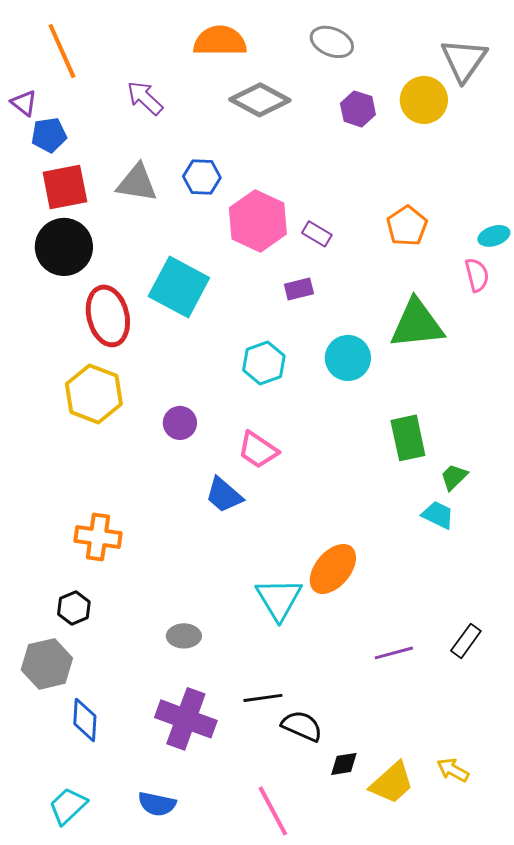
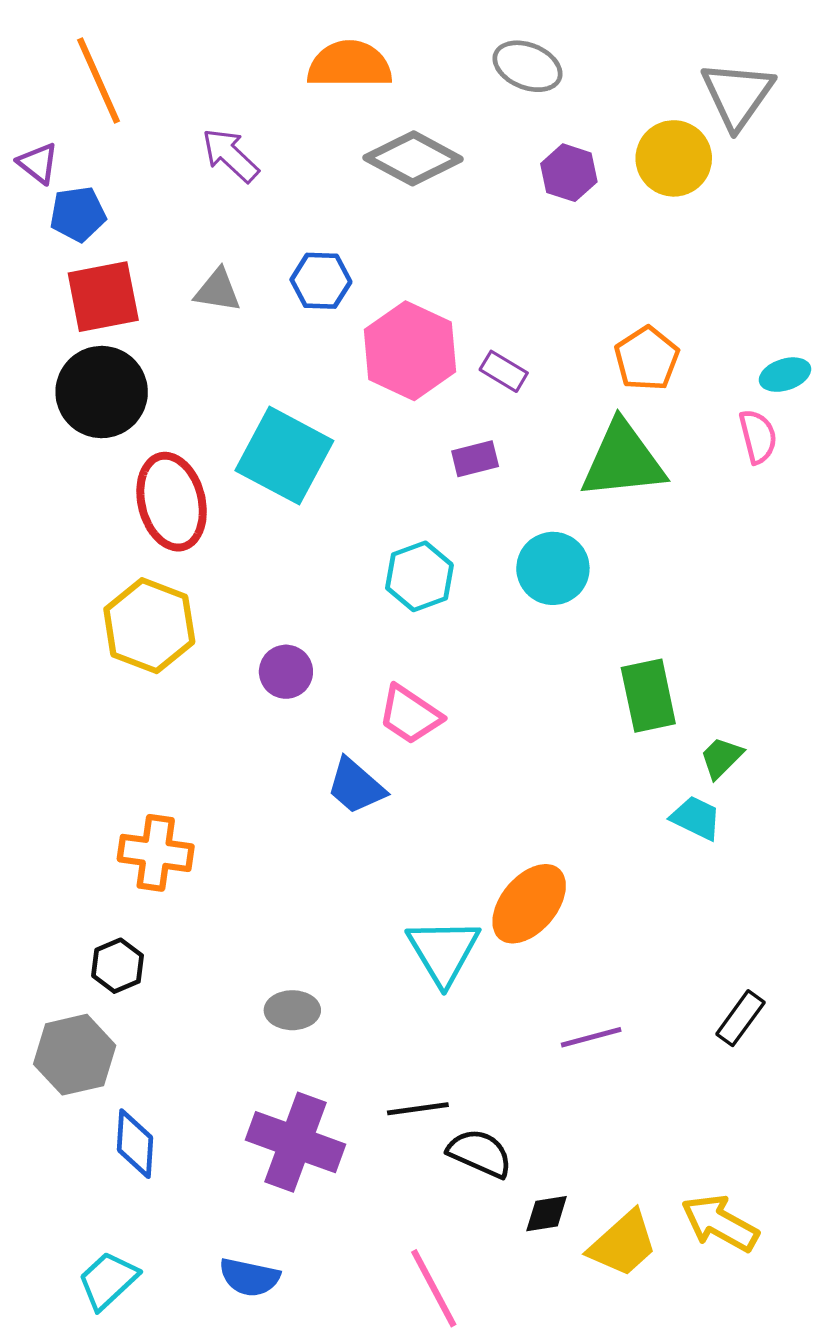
gray triangle: (137, 183) -> (218, 290), size x0.7
green triangle: (417, 324) -> (623, 460), moved
purple line: (394, 653) -> (591, 1037), moved
yellow arrow: (453, 770) -> (720, 1223), size x1.5

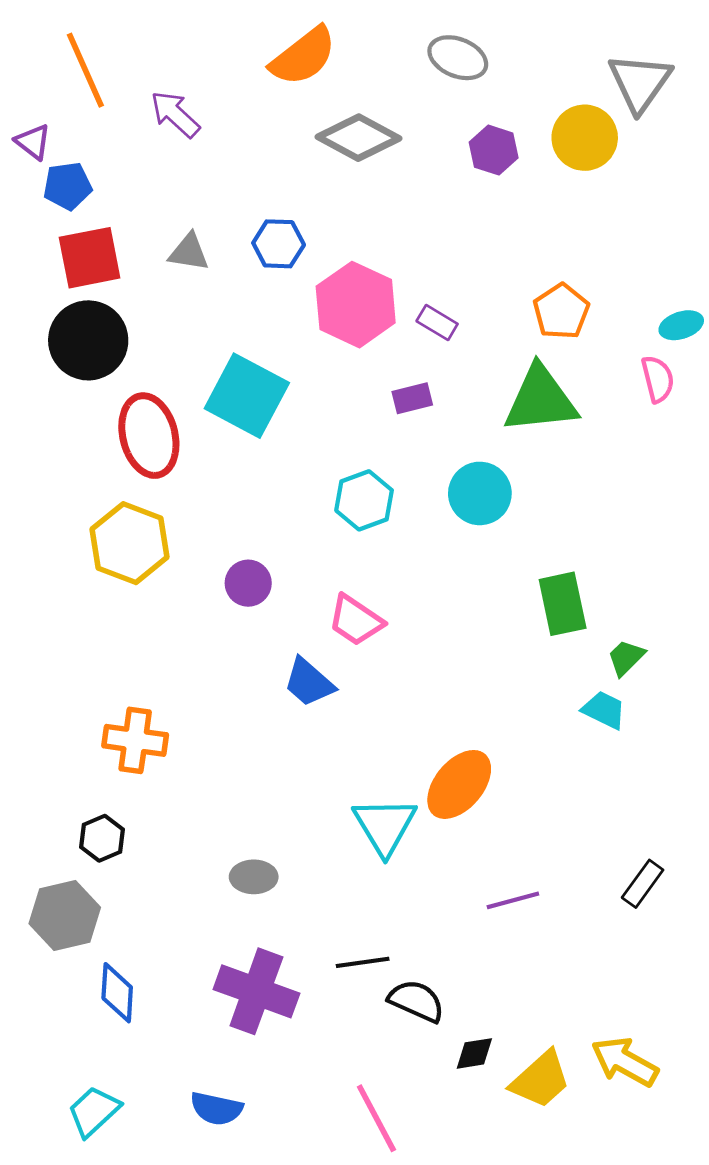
orange semicircle: (350, 65) -> (303, 56), turned 142
purple arrow: (230, 155) -> (175, 114), moved

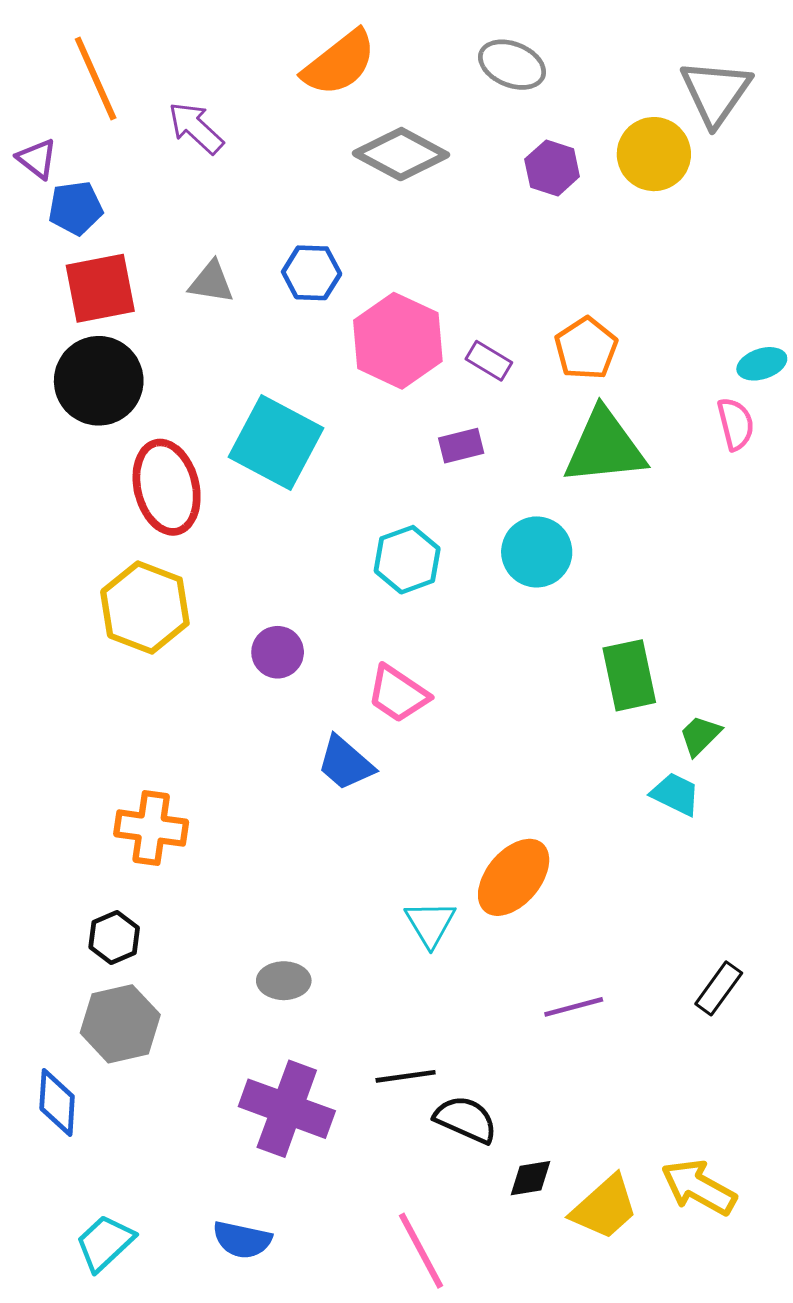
orange pentagon: (561, 311) -> (586, 348), moved
cyan triangle: (385, 826) -> (430, 924), size x0.7
gray hexagon: (65, 915) -> (120, 1024), moved
blue diamond: (117, 993) -> (57, 1103), moved

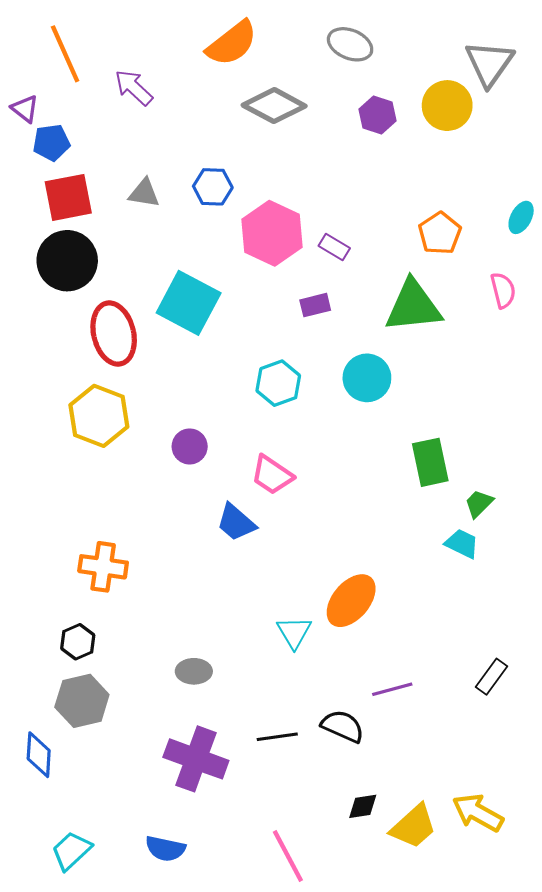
orange pentagon: (586, 348) -> (440, 233), moved
cyan ellipse: (762, 364) -> (521, 217), moved, turned -44
black semicircle: (466, 1119) -> (343, 726), moved

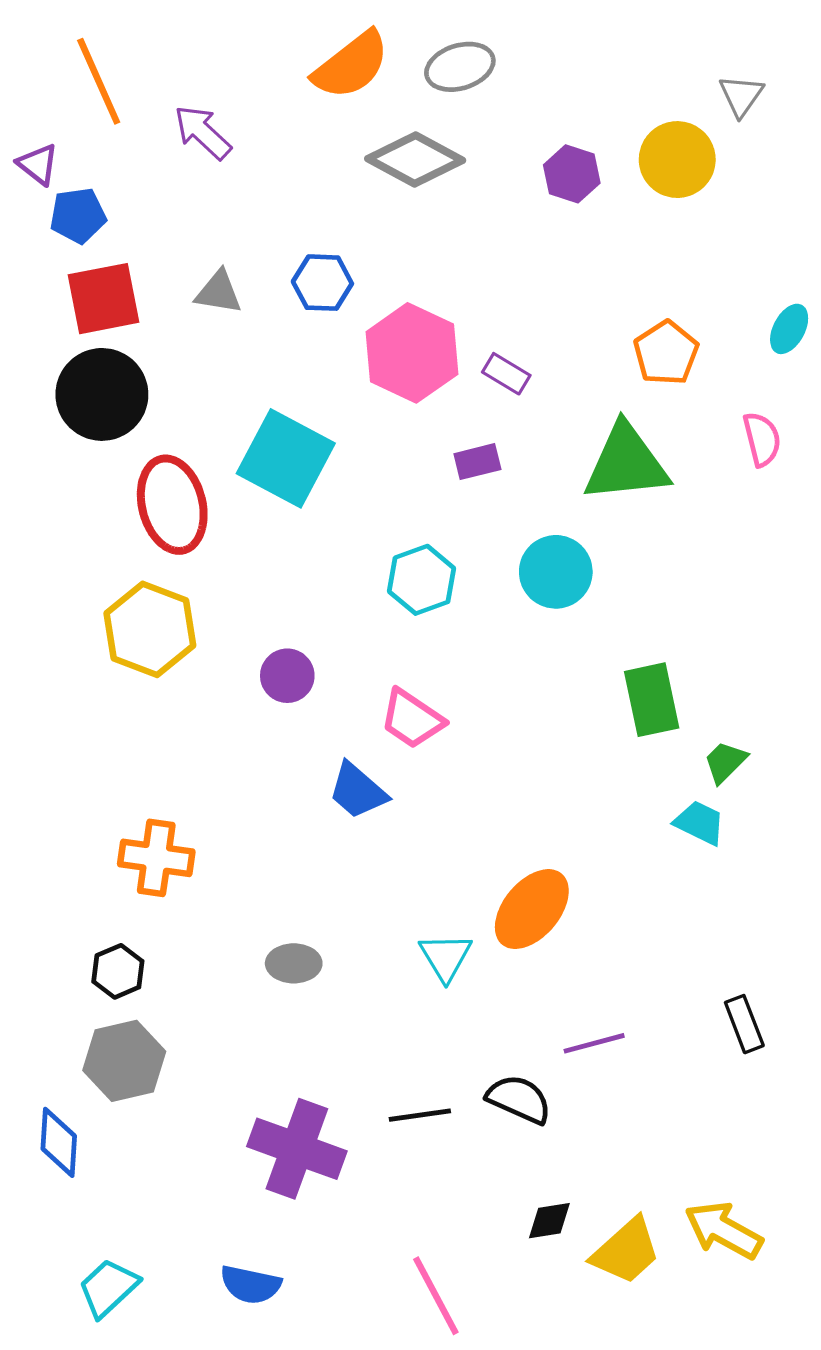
gray ellipse: (350, 44) -> (460, 67), moved, turned -39
gray triangle: (489, 63) -> (741, 96), size x0.6
gray ellipse: (194, 671) -> (294, 963), moved
black rectangle: (491, 677) -> (744, 1024), turned -57

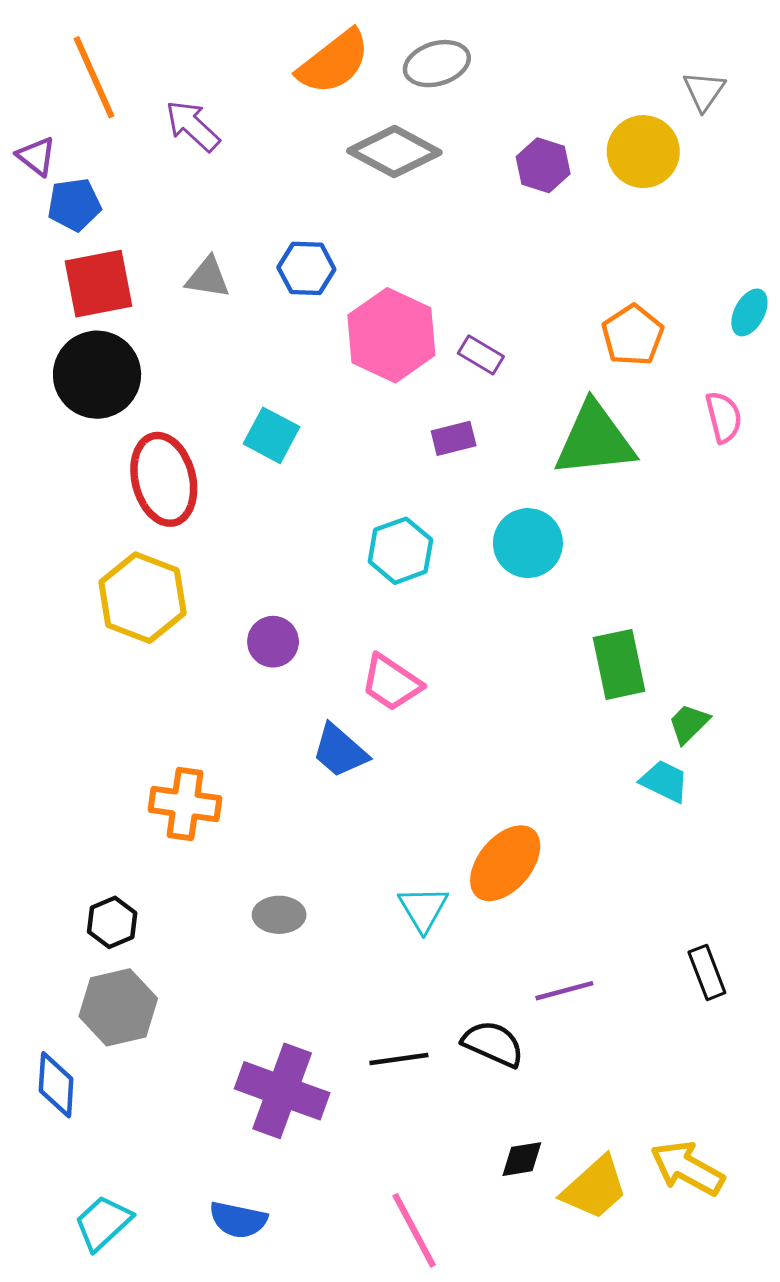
cyan square: (286, 458) -> (271, 435), size x0.6
orange cross: (156, 858) -> (185, 804), moved

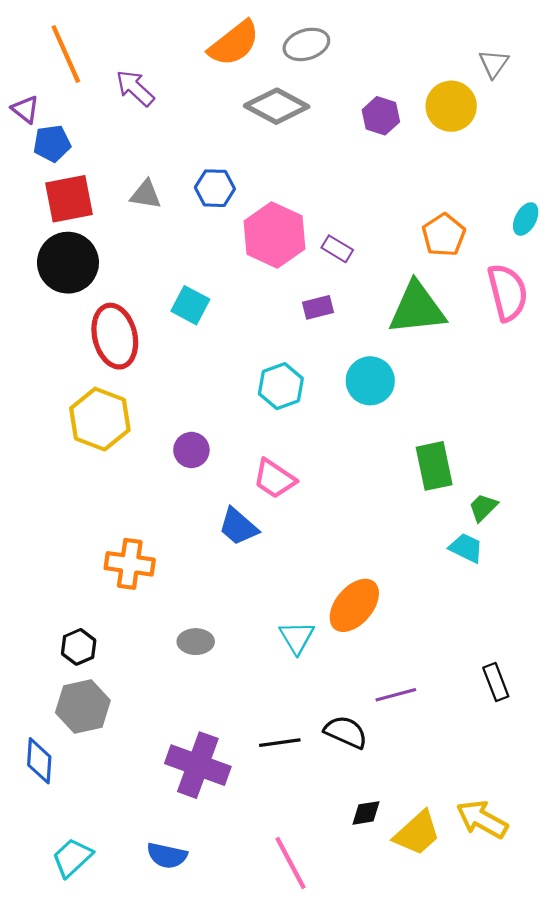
pink semicircle: (724, 417) -> (508, 292), size x1.6

